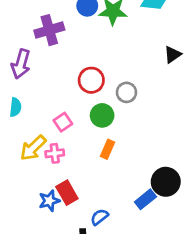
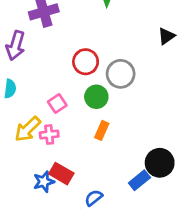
gray circle: (126, 92) -> (121, 74), size x1.4
red rectangle: (67, 193) -> (61, 174), turned -30

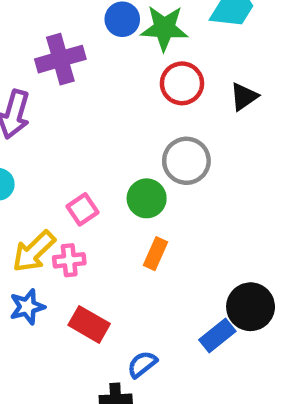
black triangle: (166, 36) -> (244, 97), moved
red circle: (86, 62) -> (182, 83), moved
blue star: (44, 182) -> (27, 307), moved

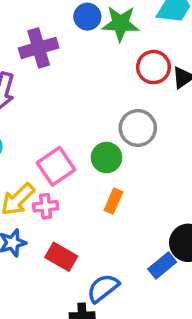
red circle: (182, 83) -> (153, 67), moved
pink square: (82, 209) -> (56, 166), size x1.5
blue semicircle: (142, 364) -> (103, 288), size x1.4

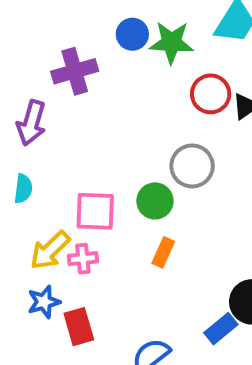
pink square: (56, 166) -> (95, 211), turned 36
red rectangle: (61, 257) -> (79, 327), moved, turned 44

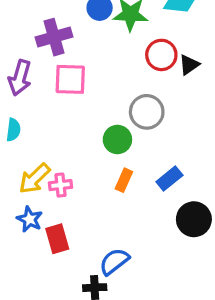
pink square: (95, 211) -> (70, 79), moved
blue star: (44, 302) -> (30, 219), turned -30
blue rectangle: (221, 329) -> (169, 179), moved

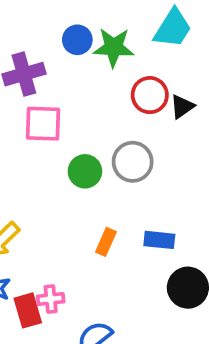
green circle: (117, 140) -> (85, 171), moved
blue rectangle: (169, 179) -> (159, 240), turned 45
pink cross: (61, 185) -> (51, 299), moved

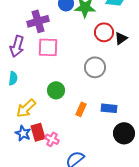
green circle: (85, 171) -> (56, 90), moved
pink cross: (51, 299) -> (52, 139), turned 32
red rectangle: (28, 310) -> (38, 132), moved

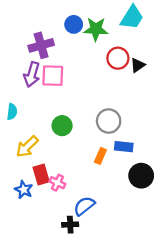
purple arrow: (17, 46) -> (32, 74), moved
gray circle: (95, 67) -> (109, 121), moved
orange rectangle: (81, 109) -> (100, 156), moved
blue star: (23, 133) -> (24, 190), moved

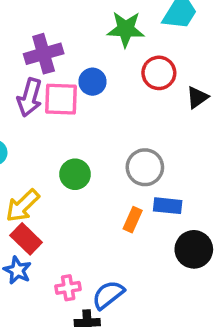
blue circle: (74, 24) -> (92, 82), moved
black triangle: (138, 65) -> (197, 97), moved
red rectangle: (41, 175) -> (26, 239), moved, turned -30
pink cross: (57, 183) -> (68, 288), moved, turned -35

